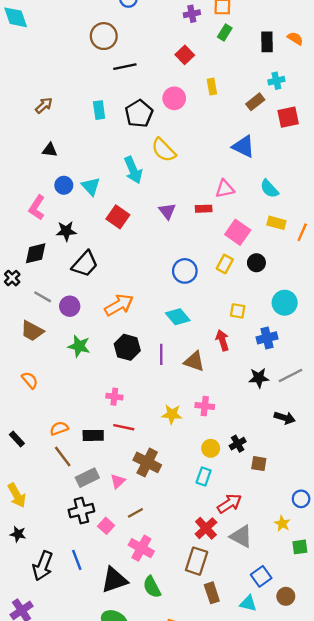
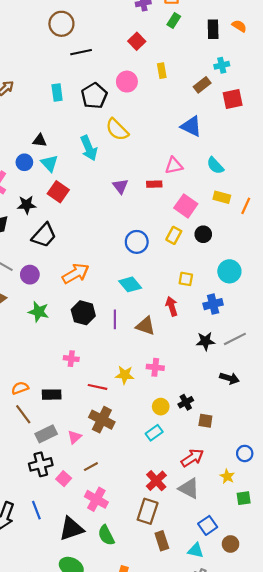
black triangle: (50, 150) -> (40, 140), moved
red square: (118, 217) -> (58, 192), moved
red line: (124, 427) -> (97, 387), moved
cyan rectangle: (204, 477) -> (154, 433), turned 35
red arrow: (229, 504) -> (192, 458), moved

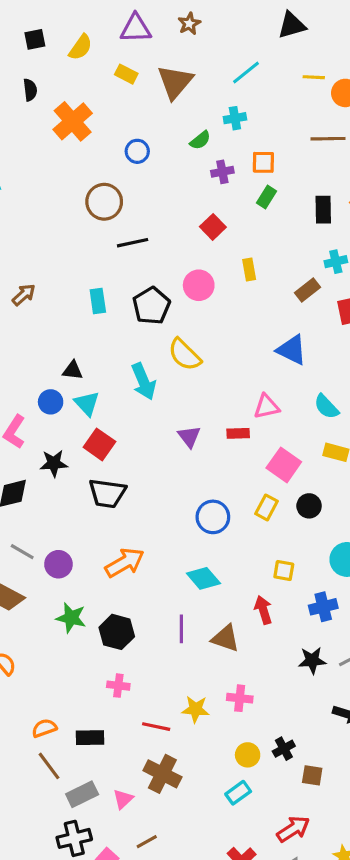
black trapezoid: (44, 235) -> (107, 493), moved, turned 56
black hexagon: (83, 313) -> (117, 632), moved

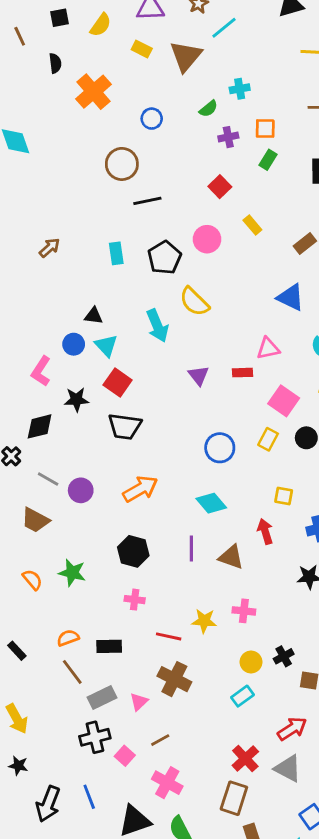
cyan line: (246, 73) -> (224, 28), moved
yellow rectangle: (249, 270) -> (252, 225), turned -30
green star: (71, 618) -> (72, 573), moved

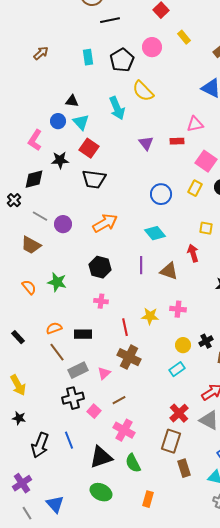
red line: (169, 636) -> (125, 327), turned 66

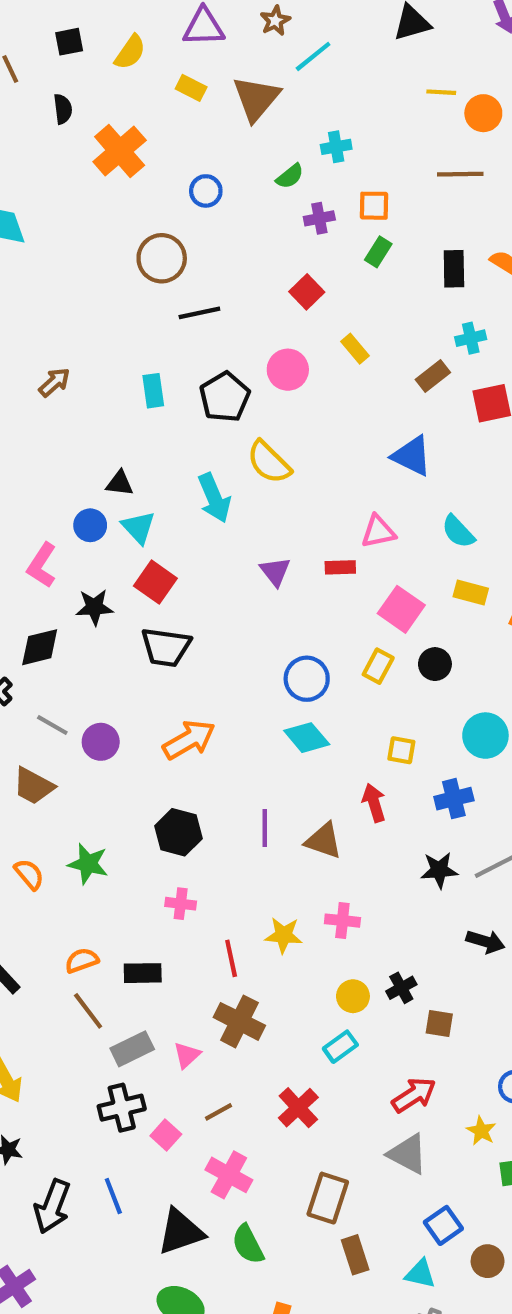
cyan diamond: (155, 233) -> (307, 738), moved
red cross: (179, 413) -> (298, 1108), moved

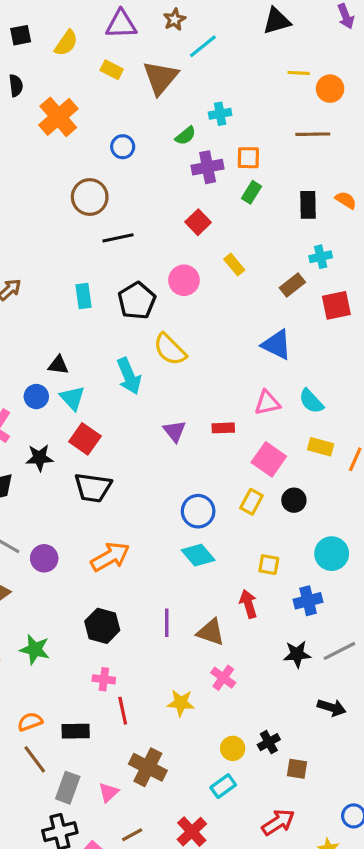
purple cross: (319, 218) -> (208, 167), size x1.4
pink triangle: (378, 532) -> (267, 403), moved
pink cross: (342, 921) -> (223, 678), moved, turned 30
red line: (231, 958) -> (123, 711), moved
gray rectangle: (132, 1049) -> (68, 788), turned -44

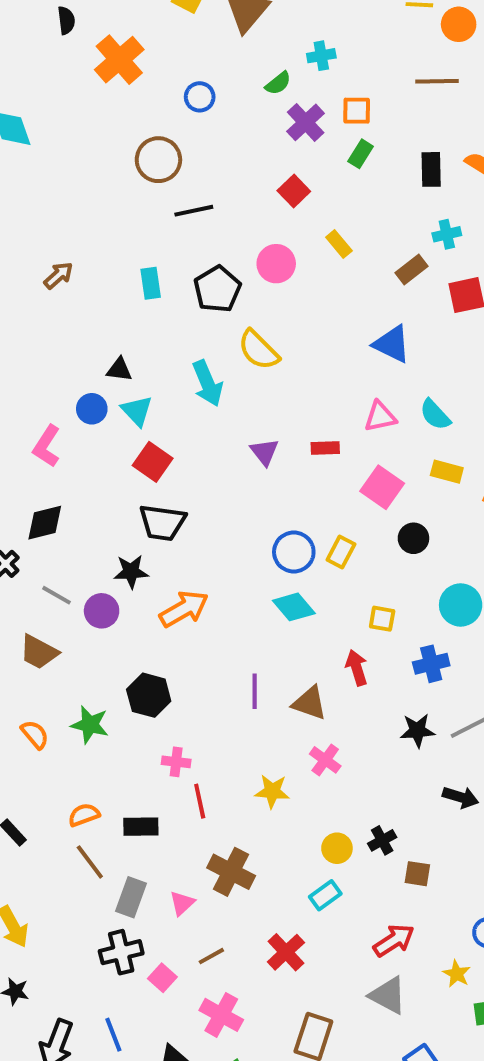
purple cross: (208, 167) -> (306, 122), turned -32
black star: (39, 458) -> (131, 572), moved
yellow rectangle: (252, 502) -> (341, 552), moved
black hexagon: (102, 626) -> (149, 695), moved

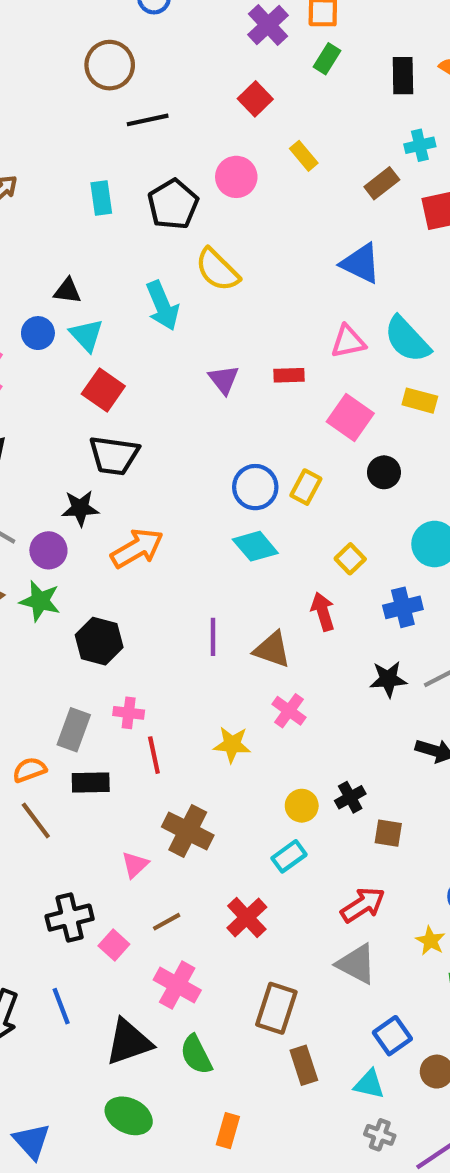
cyan semicircle: (435, 415) -> (407, 339), size x1.4
yellow square: (382, 619) -> (350, 559), turned 36
green star: (90, 725) -> (40, 601), moved
gray rectangle: (131, 897) -> (74, 730), moved

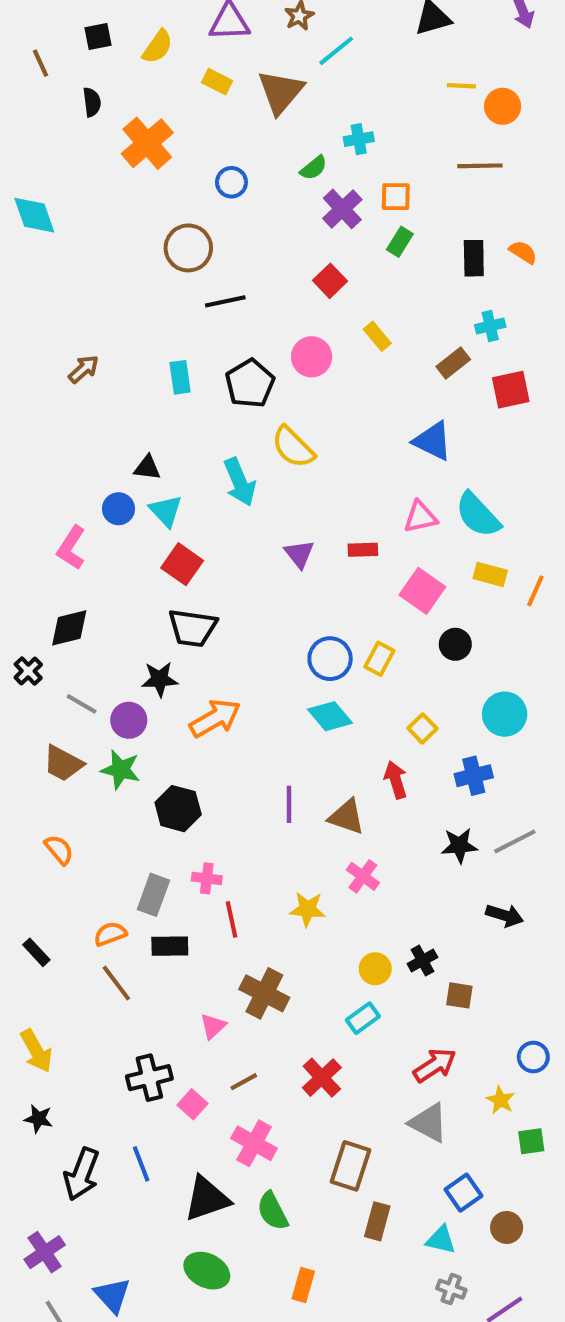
brown rectangle: (304, 1065) -> (377, 1221), turned 33

